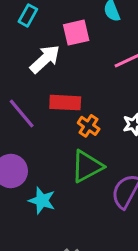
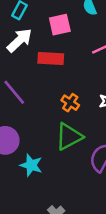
white arrow: (45, 59) -> (20, 40), moved
red rectangle: (65, 103) -> (51, 58), moved

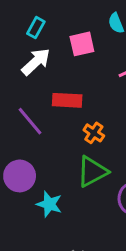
red rectangle: (51, 58) -> (67, 100), moved

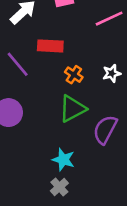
cyan star: (49, 204) -> (63, 160), moved

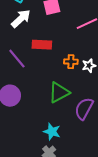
orange cross: (74, 75) -> (71, 62), moved, turned -32

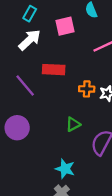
green triangle: (59, 93) -> (73, 124), size x0.6

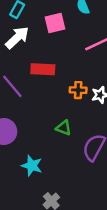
green triangle: (73, 124) -> (64, 128), turned 49
cyan star: (65, 169) -> (32, 166), moved

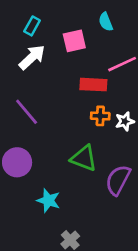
red rectangle: (43, 69) -> (93, 85), moved
green triangle: (64, 128) -> (84, 158), size x1.5

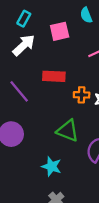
red rectangle: (93, 85) -> (54, 76), moved
cyan star: (48, 200) -> (52, 166), moved

